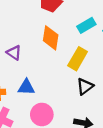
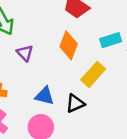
black triangle: (85, 86) -> (75, 103), moved
blue triangle: (26, 87) -> (45, 96), moved

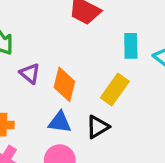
cyan rectangle: (111, 40) -> (131, 46), turned -66
orange diamond: (69, 45) -> (64, 84), moved

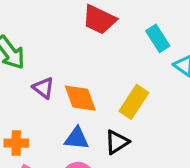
cyan rectangle: (131, 46) -> (158, 38), moved, turned -30
orange diamond: (64, 84) -> (80, 98), turned -32

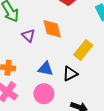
orange diamond: (80, 98) -> (52, 29), moved

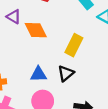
purple triangle: (28, 35) -> (14, 17), moved

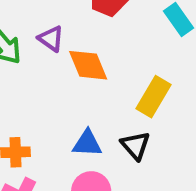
black triangle: (66, 73) -> (135, 145), turned -36

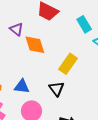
blue triangle: (87, 143) -> (22, 86), moved

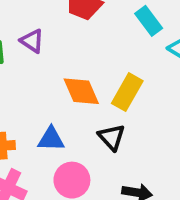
orange diamond: (35, 45) -> (81, 91), moved

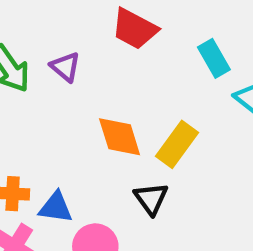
blue triangle: (51, 139) -> (56, 207), moved

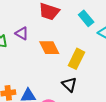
orange diamond: (120, 137) -> (49, 48), moved

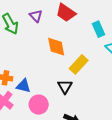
purple triangle: (22, 33) -> (36, 16), moved

